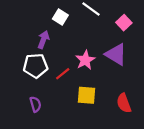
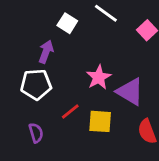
purple triangle: (116, 54) -> (130, 92), moved
red line: (63, 74) -> (70, 111), moved

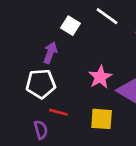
red line: (70, 111) -> (58, 112), moved, turned 54

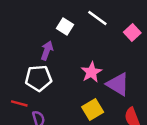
red line: (58, 112) -> (19, 103), moved
yellow square: (102, 119) -> (93, 109), turned -35

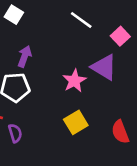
white square: (65, 26) -> (14, 15), moved
purple triangle: (118, 84) -> (104, 67), moved

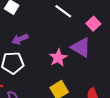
purple arrow: (25, 56) -> (20, 39), turned -133

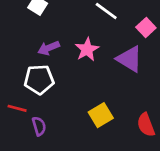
pink star: (58, 58) -> (87, 49), moved

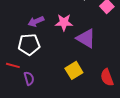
pink star: (87, 49) -> (64, 22), turned 30
purple triangle: (129, 59) -> (86, 38), moved

